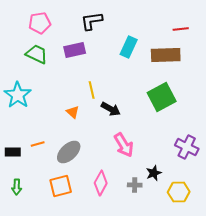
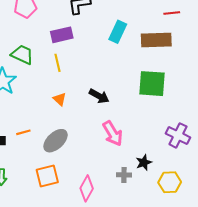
green trapezoid: (37, 54) -> (22, 55), moved
yellow line: (92, 90) -> (58, 63), moved
green square: (162, 97) -> (152, 84), turned 32
pink diamond: (101, 183) -> (87, 188), moved

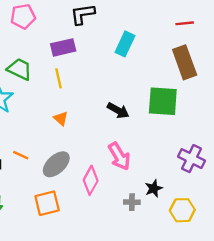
brown rectangle: (156, 40) -> (185, 62), moved, turned 72
black arrow: (99, 96) -> (118, 110), moved
orange line: (23, 132) -> (21, 155), turned 40
pink diamond: (87, 188) -> (91, 180), moved

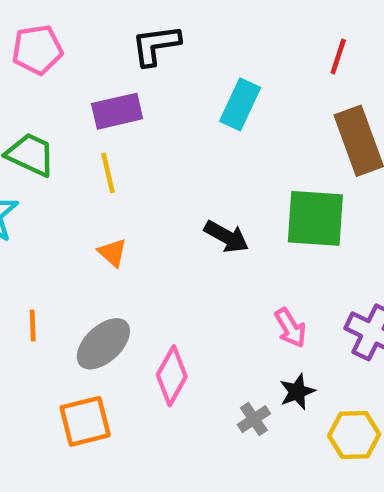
red line: (185, 23) -> (338, 57), moved, turned -66
orange line: (21, 155) -> (33, 326), turned 63
pink arrow: (119, 156) -> (290, 328), moved, size x0.7
gray cross: (132, 202) -> (254, 419), turned -35

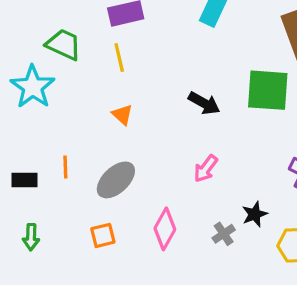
pink arrow: (290, 328) -> (206, 169), moved, turned 68
pink diamond: (172, 376) -> (165, 229), moved
orange square: (85, 421) -> (103, 235), size x0.7

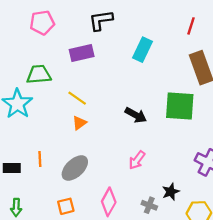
green trapezoid: (64, 44) -> (39, 74), turned -30
yellow line: (119, 58) -> (77, 98), moved, turned -42
orange triangle: (122, 115) -> (79, 123), turned 42
gray cross: (224, 234) -> (149, 205), turned -35

